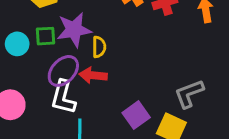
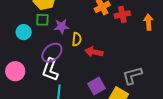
purple star: (74, 30) -> (62, 27), size x0.7
green square: (45, 36) -> (42, 20), moved
red arrow: (93, 75) -> (94, 52), moved

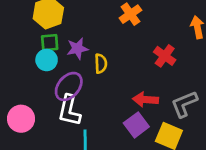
red cross: (122, 15) -> (165, 56), moved, turned -35
cyan circle: (24, 32) -> (47, 60), moved
red arrow: (94, 52) -> (145, 100), moved

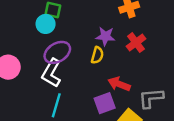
purple star: (77, 49) -> (105, 36), moved
red cross: (165, 56) -> (136, 43), moved
yellow semicircle: (101, 64) -> (97, 55), moved

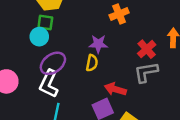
red cross: (136, 43) -> (147, 49), moved
gray L-shape: (151, 98) -> (146, 72), moved

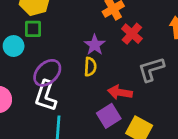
cyan circle: (39, 37) -> (14, 46), moved
purple star: (98, 44) -> (95, 45), turned -30
red cross: (147, 49) -> (132, 34), moved

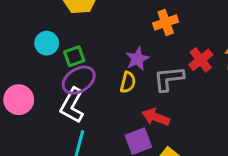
green square: (33, 29) -> (74, 56), moved, turned -30
red cross: (132, 34) -> (201, 60), moved
gray L-shape: (151, 69) -> (169, 79), moved

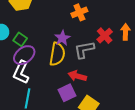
green square: (74, 56) -> (20, 39), turned -32
yellow semicircle: (128, 82) -> (57, 54), size x1.6

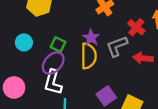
green square: (20, 39) -> (58, 45), moved
red arrow: (77, 76) -> (143, 58), moved

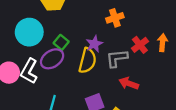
cyan circle: (24, 42) -> (29, 32), size x1.6
red arrow: (143, 58) -> (129, 83), moved
white L-shape: (53, 82) -> (29, 71), moved

